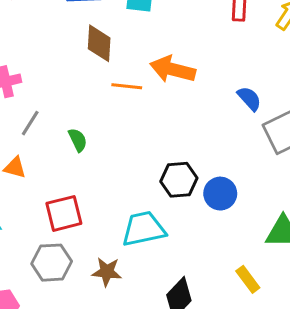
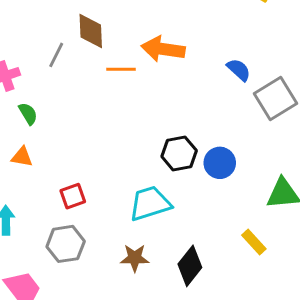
gray line: (30, 123) -> (56, 55), moved
green semicircle: (78, 140) -> (28, 114), moved
red square: (64, 213) -> (73, 196), size x0.7
brown star: (107, 272) -> (135, 258), moved

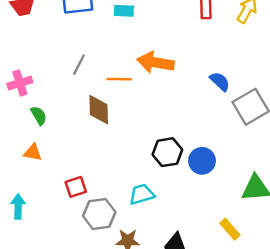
brown diamond: (91, 31) -> (99, 110), moved
gray line: (56, 55) -> (79, 65), moved
cyan trapezoid: (150, 203) -> (142, 194), size x0.7
gray hexagon: (66, 244) -> (99, 214), moved

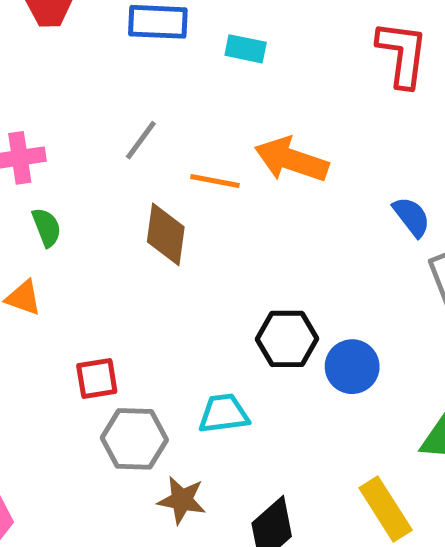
yellow rectangle: (230, 229) -> (386, 509), size x1.4

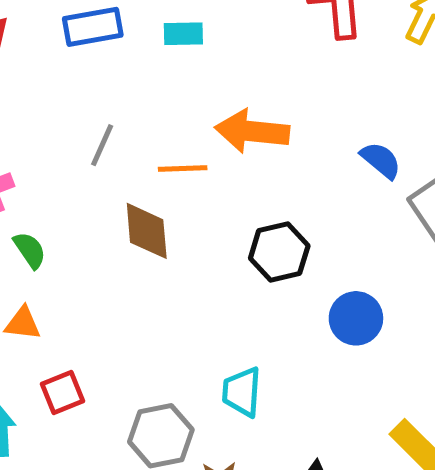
black hexagon: (287, 339) -> (279, 252), moved
red square: (97, 379) -> (62, 392), moved
cyan trapezoid: (224, 414) -> (242, 392), turned -66

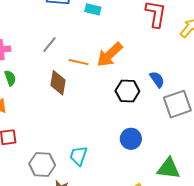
orange arrow: (252, 131) -> (110, 55), turned -64
black hexagon: (279, 252) -> (127, 91), moved

